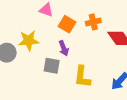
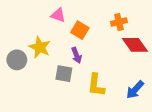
orange cross: (93, 22) -> (119, 22), moved
yellow star: (29, 41) -> (40, 47), turned 30

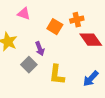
orange square: (80, 30) -> (55, 27), moved
gray square: (64, 74) -> (29, 65), turned 35

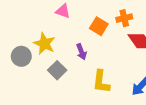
gray square: (29, 65) -> (57, 70), moved

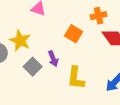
orange square: (99, 26) -> (74, 34), moved
purple arrow: (81, 52) -> (53, 59), moved

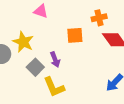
orange square: (74, 34) -> (75, 35), turned -35
yellow L-shape: (76, 78) -> (54, 87), moved, turned -30

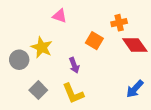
orange square: (75, 35) -> (94, 41), turned 35
gray square: (35, 67) -> (38, 90), moved

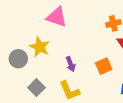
pink triangle: (60, 16) -> (57, 17), size x1.5
orange square: (94, 41) -> (104, 66), moved, turned 35

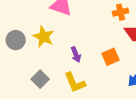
gray circle: (18, 59) -> (16, 40), moved

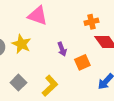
purple arrow: (76, 55) -> (62, 49), moved
yellow L-shape: (75, 82) -> (50, 86), turned -110

